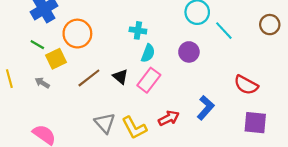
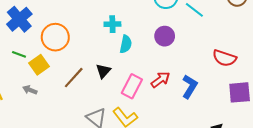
black triangle: (120, 77) -> (103, 71), turned 42
pink rectangle: (149, 80) -> (132, 86), moved
red arrow: (169, 118) -> (160, 80), moved

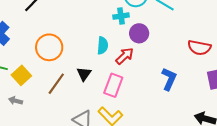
cyan cross: (112, 24) -> (121, 16), moved
orange circle: (55, 37) -> (49, 47), moved
red arrow: (160, 80) -> (125, 56), moved

